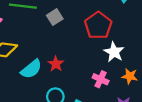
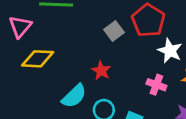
gray square: (55, 17) -> (114, 31), moved
cyan semicircle: (31, 69) -> (74, 96), moved

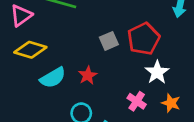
cyan semicircle: (74, 96) -> (53, 78), moved

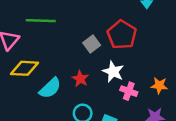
white star: (157, 72) -> (113, 72), moved

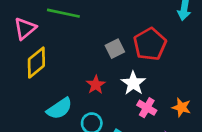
yellow diamond: (25, 68) -> (36, 63), turned -52
cyan semicircle: (50, 88) -> (59, 109), moved

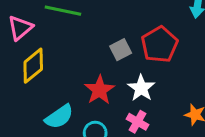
red star: (96, 85) -> (99, 90), size x1.4
pink cross: (147, 108) -> (138, 122), moved

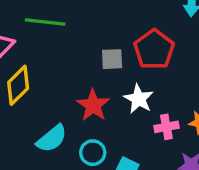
gray square: (121, 50) -> (112, 59), turned 30
pink cross: (138, 122) -> (166, 127), moved, turned -35

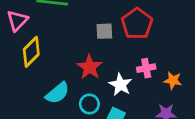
white star: (139, 99) -> (120, 85), moved
pink cross: (166, 127) -> (146, 68), moved

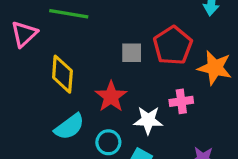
yellow diamond: (31, 52) -> (62, 74), moved, turned -44
orange star: (173, 80) -> (215, 68), moved, size x1.5
white star: (120, 85) -> (148, 120), turned -30

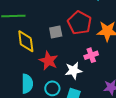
yellow diamond: (62, 74) -> (26, 41), moved
cyan semicircle: (69, 127) -> (27, 84), turned -42

